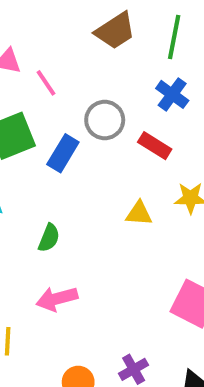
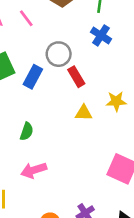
pink line: (46, 83) -> (26, 18), moved
red rectangle: (155, 146) -> (76, 77), moved, turned 30

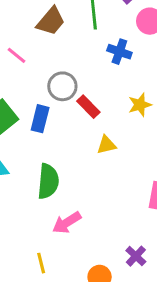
blue cross: (101, 35) -> (119, 52), moved
yellow star: (116, 101) -> (140, 105), moved
green semicircle: (27, 131) -> (48, 181), size x1.6

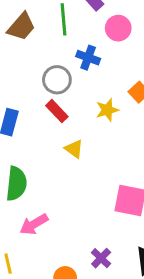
gray circle: (62, 86) -> (57, 80), moved
yellow triangle: (106, 145) -> (74, 149), turned 48

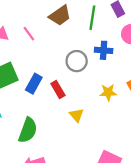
blue cross: (88, 58) -> (104, 50), turned -30
red rectangle: (57, 111) -> (58, 89), moved

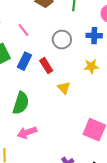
pink line: (29, 34) -> (23, 30), moved
blue cross: (104, 50) -> (94, 36), moved

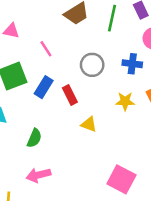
yellow triangle: (64, 88) -> (89, 124), turned -32
green semicircle: (21, 103) -> (34, 138), size x0.7

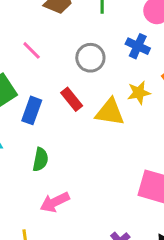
blue cross: (132, 64) -> (138, 46), turned 30
blue rectangle: (44, 87) -> (32, 110), moved
yellow triangle: (89, 124) -> (110, 112), moved, size x1.5

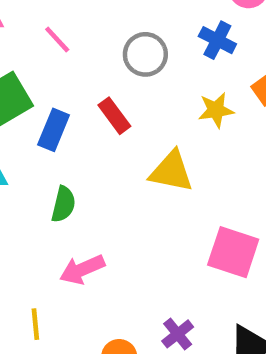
yellow triangle: (110, 112) -> (171, 171), moved

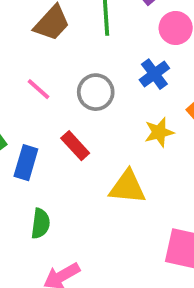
pink line: (57, 40) -> (38, 89), moved
blue cross: (217, 40) -> (154, 74), turned 32

